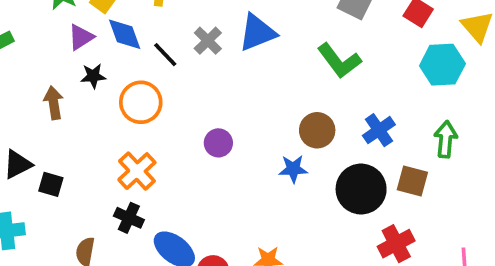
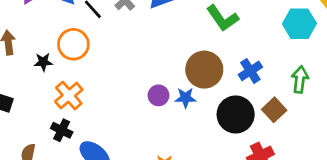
black star: (93, 76) -> (43, 62), moved
brown circle: (317, 130) -> (204, 70), size x1.4
purple circle: (218, 143) -> (159, 95), moved
brown square: (412, 181) -> (274, 110), turned 30

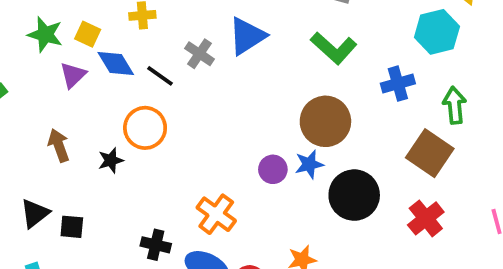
blue cross: (250, 71) -> (398, 84), moved, turned 30
orange cross: (69, 96) -> (216, 214), moved
brown square: (274, 110) -> (430, 153), size x1.4
black circle: (236, 114) -> (354, 195), moved

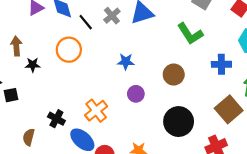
brown circle: (325, 121) -> (174, 75), size x0.7
black star: (111, 160) -> (33, 65), moved
blue star: (309, 164) -> (126, 62), moved
black square: (72, 227) -> (11, 95), turned -32

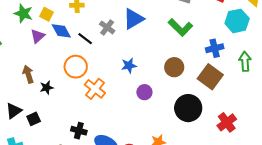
brown square: (229, 109) -> (210, 77), moved
orange cross: (96, 111) -> (95, 89), moved

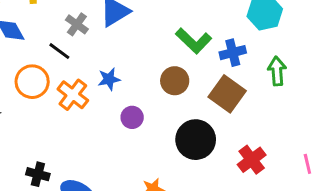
green L-shape: (180, 27) -> (194, 41), moved
black line: (85, 39) -> (59, 51), moved
orange cross: (95, 89) -> (73, 95), moved

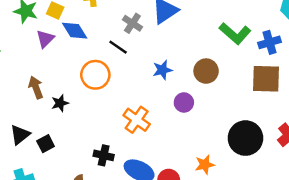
brown circle: (175, 81) -> (206, 71), moved
brown square: (227, 94) -> (266, 79), turned -32
orange cross: (73, 95) -> (137, 120), moved
black circle: (196, 140) -> (245, 138), moved

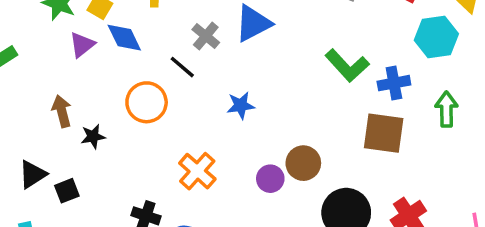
brown circle: (206, 71) -> (303, 163), moved
purple circle: (184, 102) -> (270, 179), moved

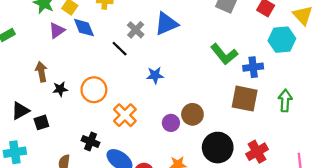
orange circle: (147, 102) -> (94, 90), moved
green arrow: (446, 109) -> (285, 101), moved

